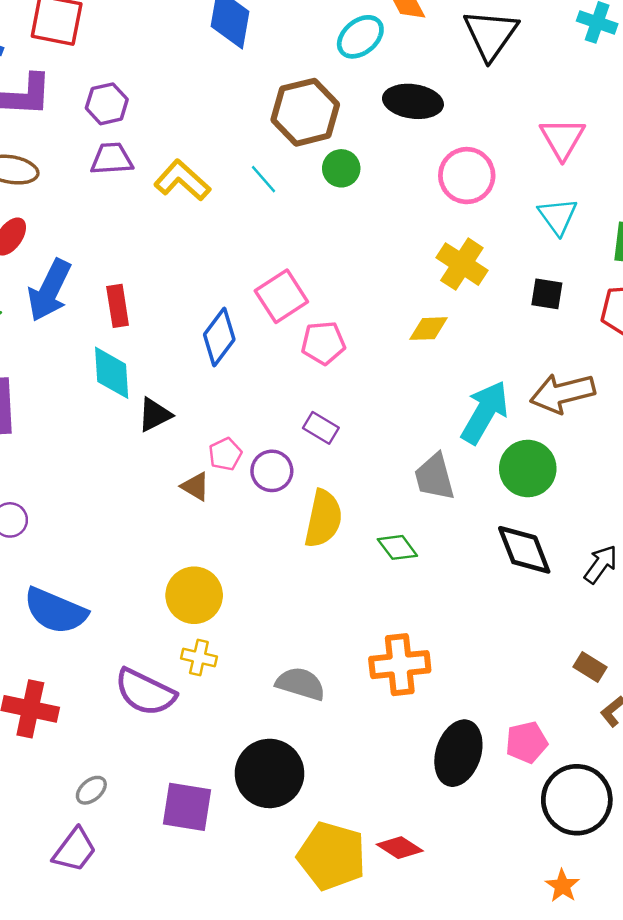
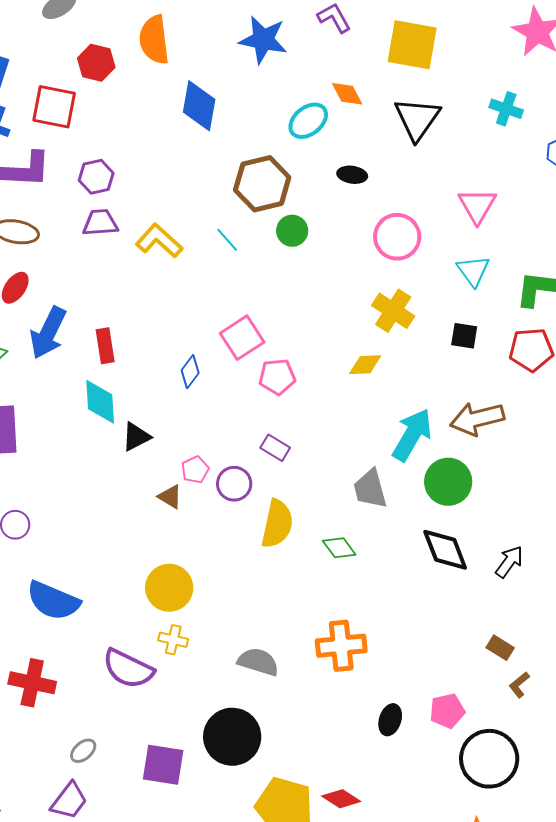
black ellipse: (413, 101) -> (352, 175), size x0.6
blue diamond: (219, 337) -> (190, 372), size x0.7
black ellipse: (458, 753) -> (390, 720), size x0.6

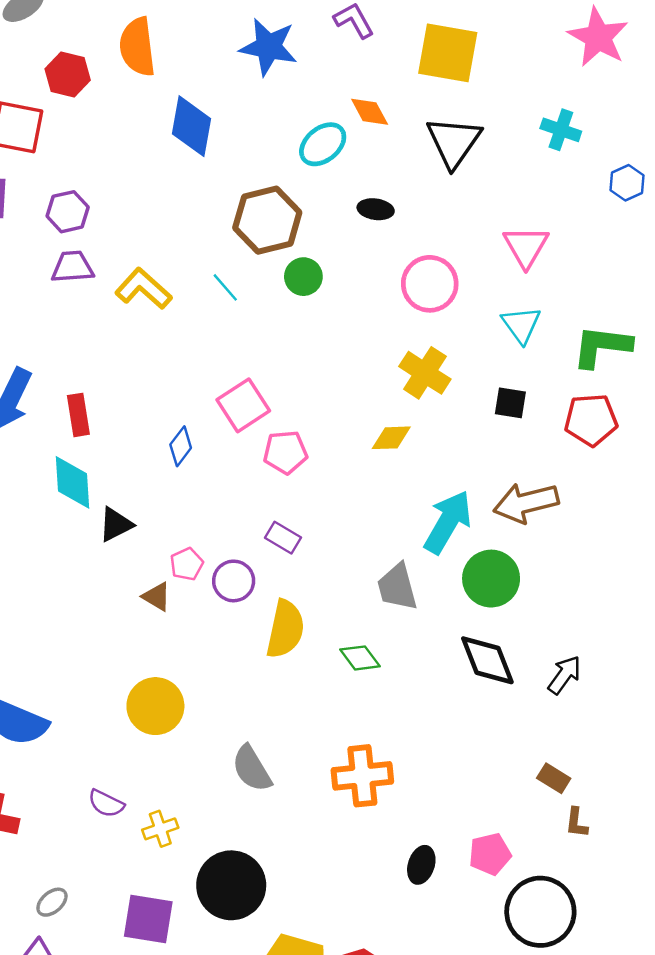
yellow cross: (173, 640) -> (160, 829), moved, turned -32
gray semicircle: (258, 662) -> (252, 769), moved, turned -138
purple semicircle: (128, 669) -> (106, 804), size x0.6
brown L-shape: (519, 685) -> (576, 823), turned -44

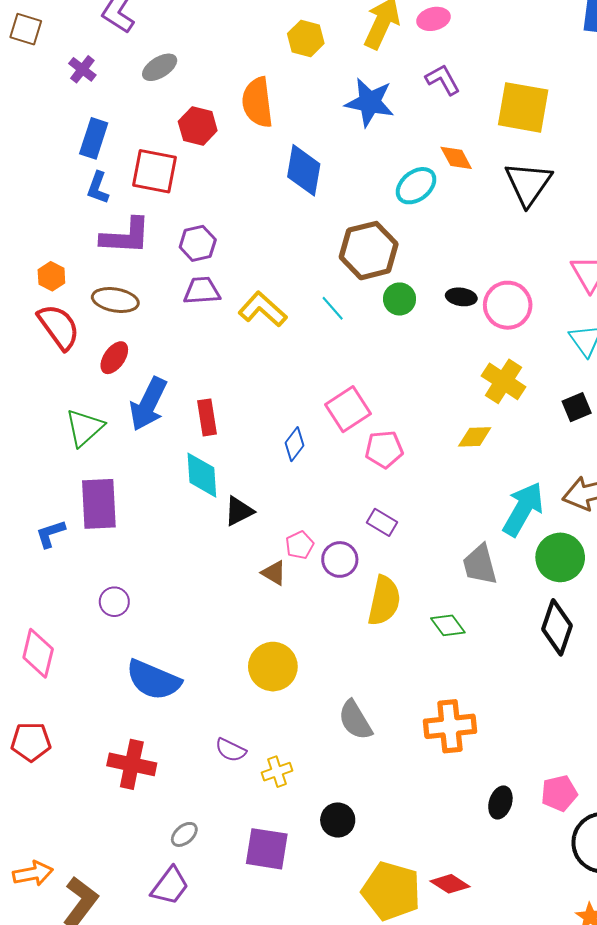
black ellipse: (376, 209) -> (461, 297), moved
black square: (510, 403) -> (577, 407), turned -32
black diamond: (487, 660) -> (557, 627), turned 40
black circle: (231, 885) -> (338, 820), size x0.6

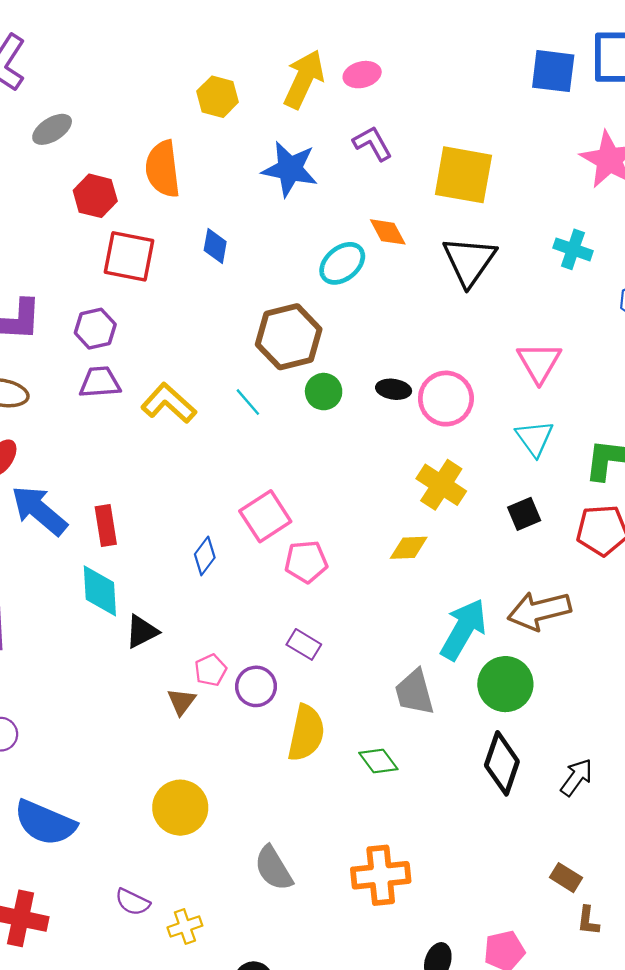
blue diamond: (304, 170) -> (215, 246), size x0.6
red square: (154, 171) -> (129, 256), moved
blue arrow: (148, 404) -> (39, 510), turned 104
brown triangle: (274, 573) -> (181, 702), turned 36

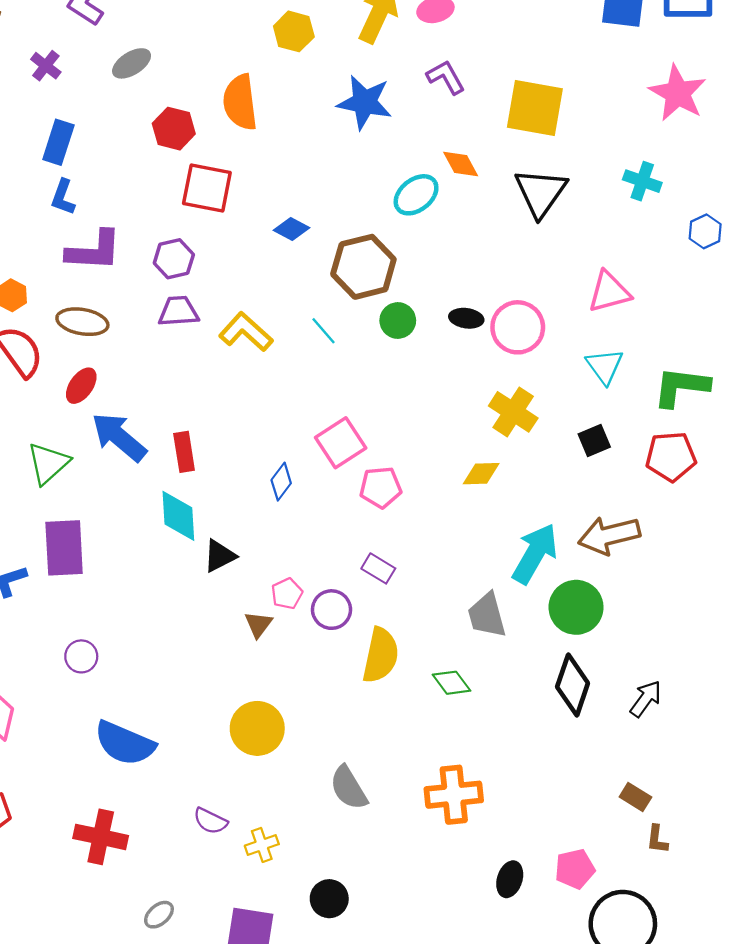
blue diamond: (215, 246) -> (291, 229), moved, turned -72
pink triangle: (539, 362) -> (609, 292), turned 45

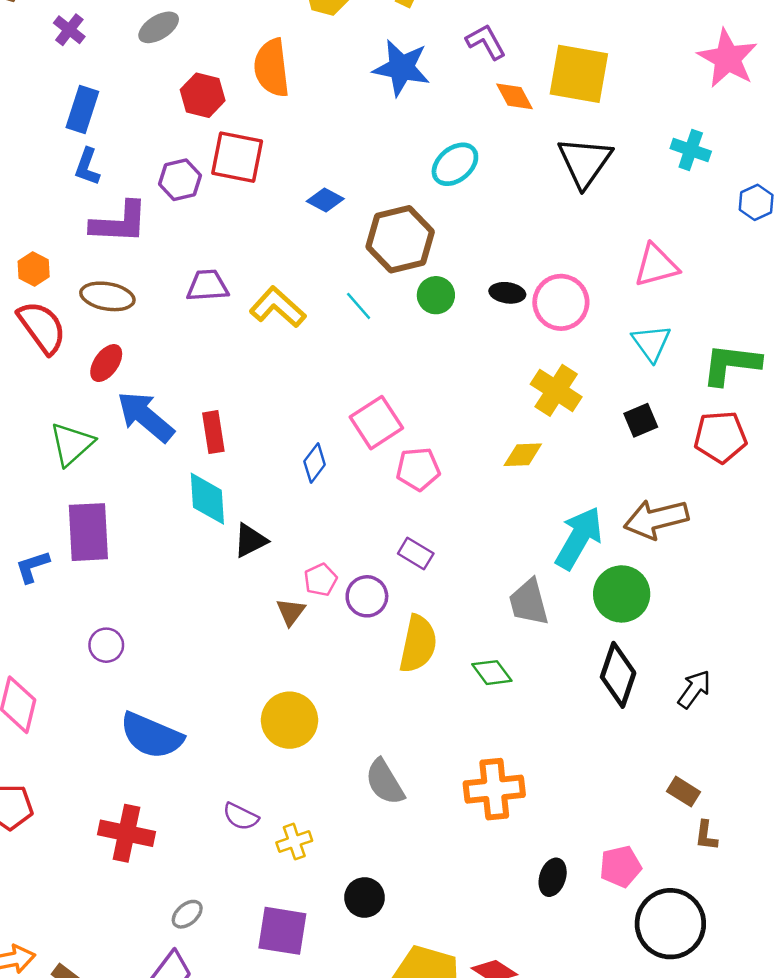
orange diamond: (461, 164) -> (514, 96), moved
purple hexagon: (174, 259) -> (180, 180), moved

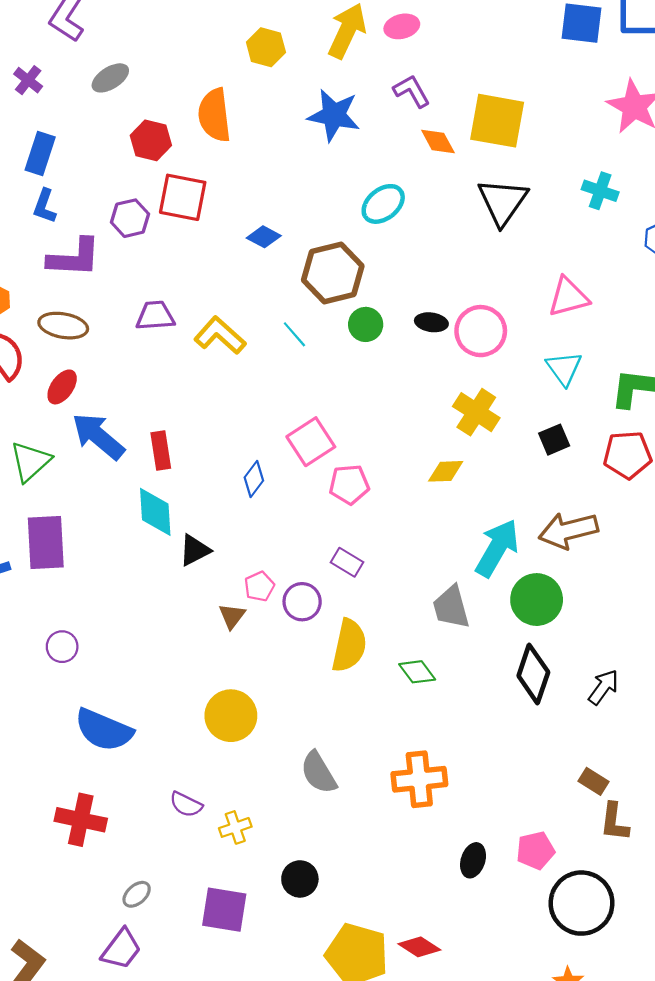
brown L-shape: (706, 836) -> (614, 822), size x1.4

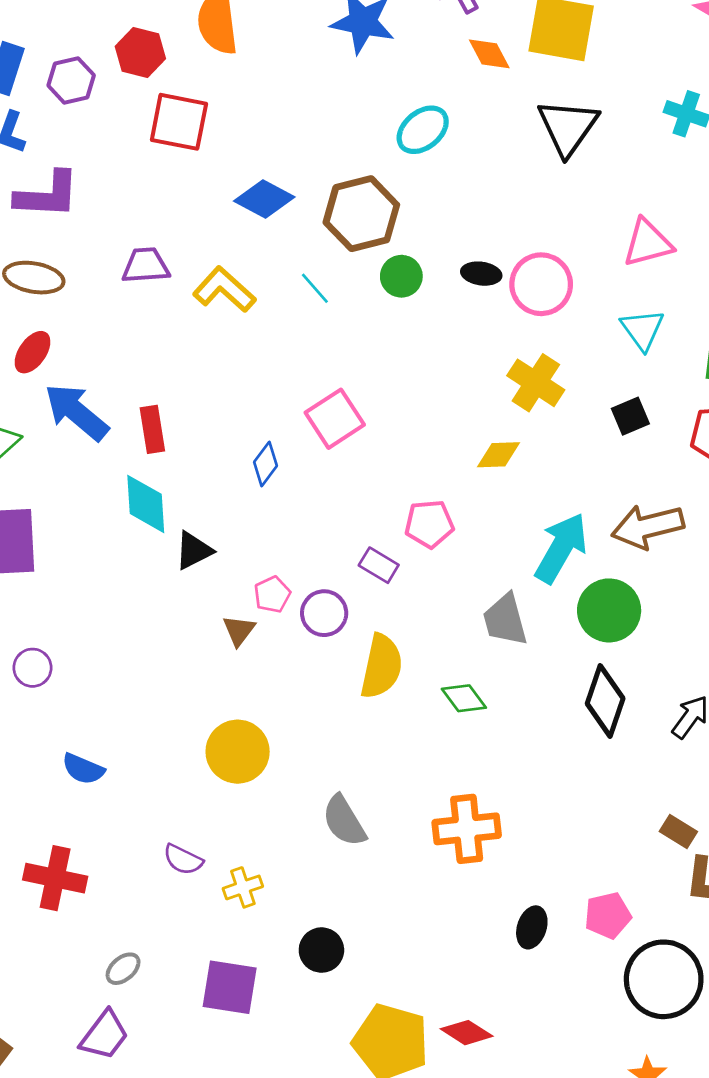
purple hexagon: (130, 218) -> (71, 80), moved
blue diamond: (264, 237) -> (264, 199), moved, size x1.4
pink pentagon: (349, 484) -> (429, 524), moved
blue semicircle: (104, 730) -> (83, 769), size x0.6

